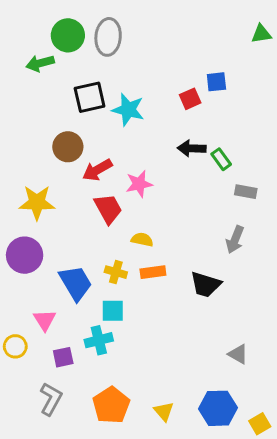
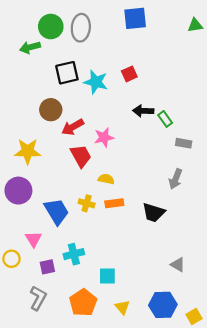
blue square: (216, 82) -> (135, 18), moved, size x1.5
red square: (190, 99) -> (129, 74), moved
cyan square: (113, 311) -> (107, 276), moved

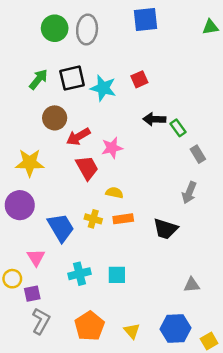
green arrow: (30, 47) -> (38, 79), moved, turned 144
gray rectangle: (184, 143) -> (198, 154), turned 49
gray triangle: (178, 265) -> (192, 285), turned -35
purple square: (47, 267) -> (32, 294), moved
cyan square: (107, 276) -> (117, 275), moved

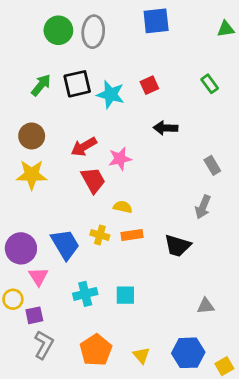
brown circle: (55, 118) -> (32, 136), moved
green rectangle: (178, 128) -> (210, 84), moved
purple circle: (20, 205) -> (21, 248), moved

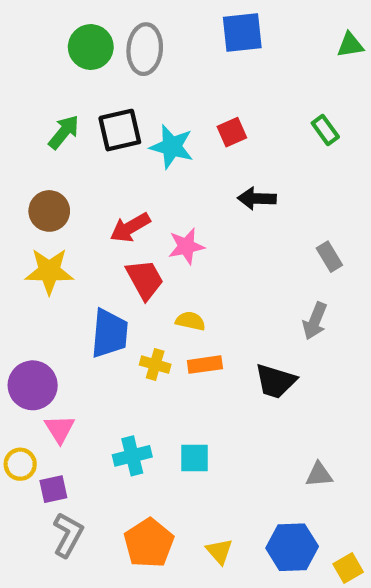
blue trapezoid: (65, 244) -> (109, 333), moved, turned 36

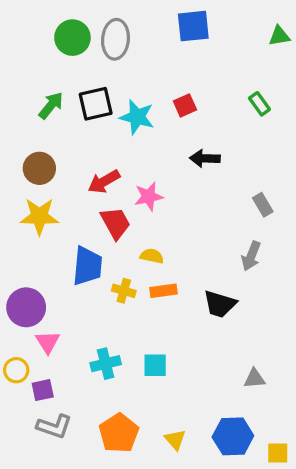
gray L-shape: (68, 535) -> (54, 426), turned 80
yellow square: (348, 568) -> (278, 453), turned 30

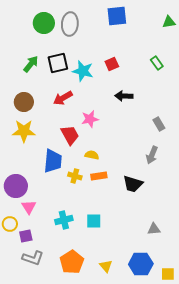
red arrow: (104, 182) -> (63, 98), moved

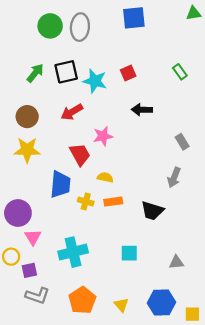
green triangle: (169, 22) -> (194, 13), moved
cyan cross: (64, 220) -> (73, 252), size x1.4
cyan square: (94, 221) -> (129, 253), moved

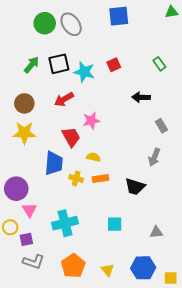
gray ellipse: (80, 27) -> (71, 24), turned -40
black arrow: (142, 110) -> (141, 97), moved

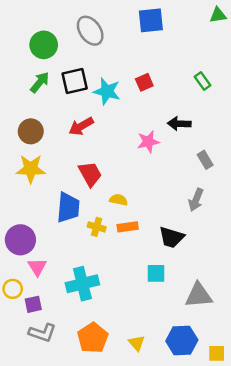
green circle: (45, 23) -> (44, 45), moved
pink star: (91, 121) -> (148, 142), moved
cyan square: (115, 224) -> (156, 273), moved
gray triangle: (156, 232) -> (199, 295), size x1.6

